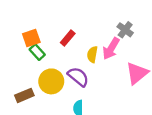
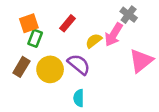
green rectangle: (37, 52) -> (35, 38), turned 63
yellow semicircle: (92, 54) -> (94, 41), turned 42
brown rectangle: (24, 95) -> (21, 67), moved, turned -36

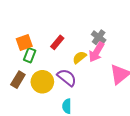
gray cross: (129, 15) -> (99, 37), moved

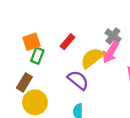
yellow semicircle: (80, 57) -> (92, 58), size x1.5
yellow circle: (42, 82) -> (35, 102), moved

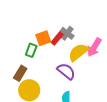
gray cross: (113, 36) -> (67, 33), moved
orange square: (31, 42) -> (43, 38), moved

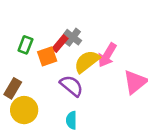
orange square: (43, 38) -> (47, 56), moved
green rectangle: (31, 50) -> (25, 45), moved

